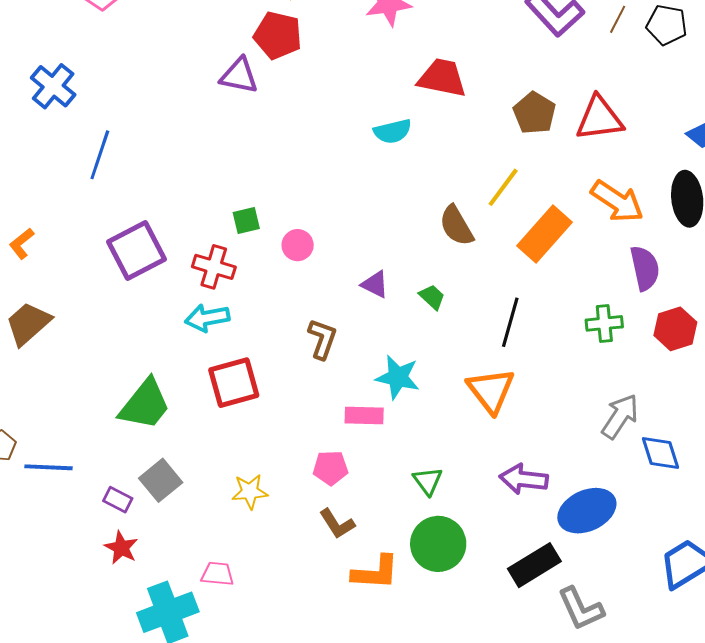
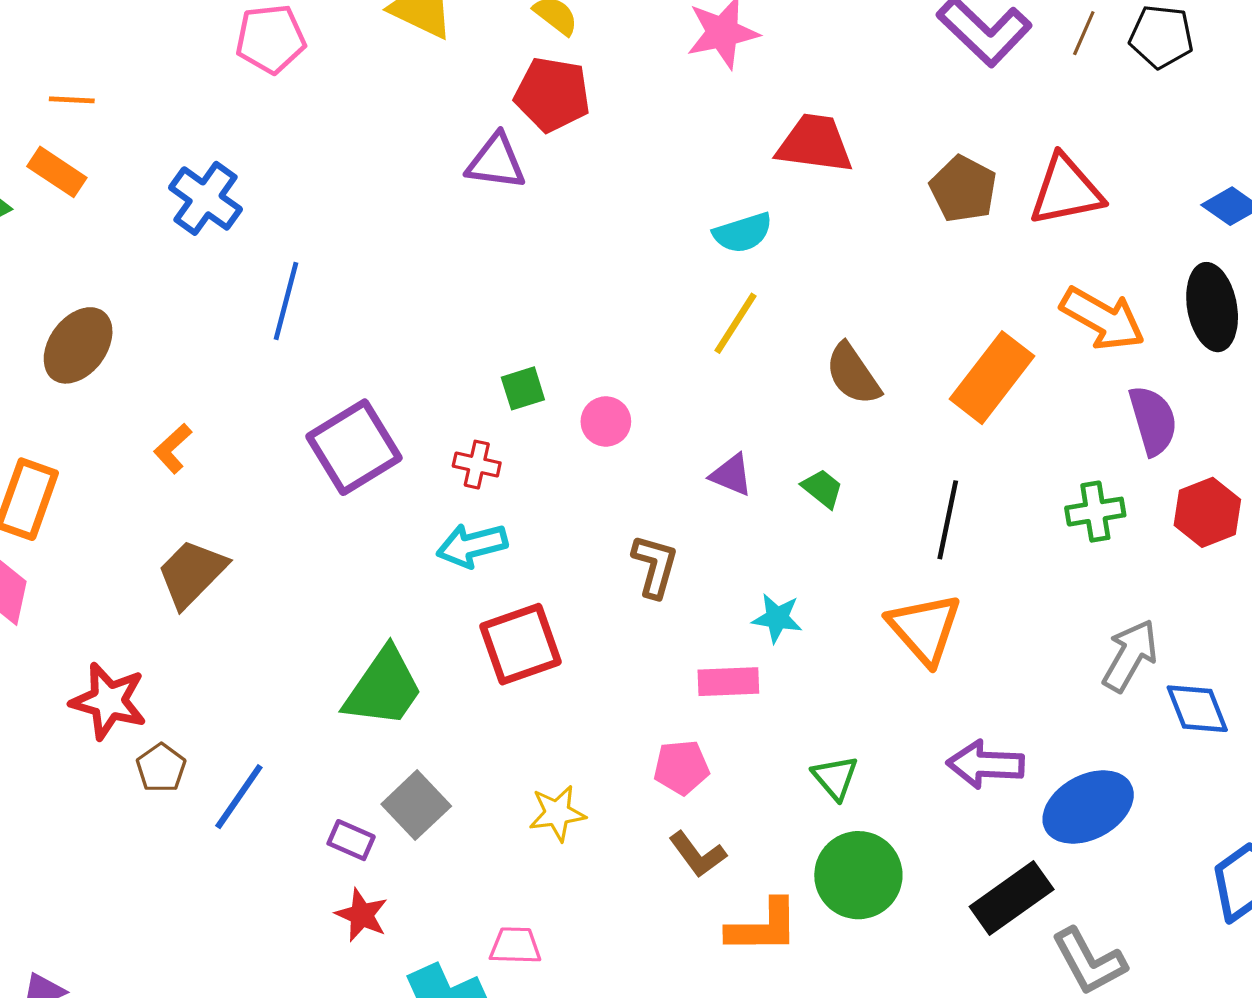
yellow line: (503, 187) -> (736, 323), moved
red cross: (214, 267) -> (477, 465), size x0.7
cyan star: (398, 377) -> (777, 618), size x0.7
blue line: (49, 467) -> (239, 797), turned -54

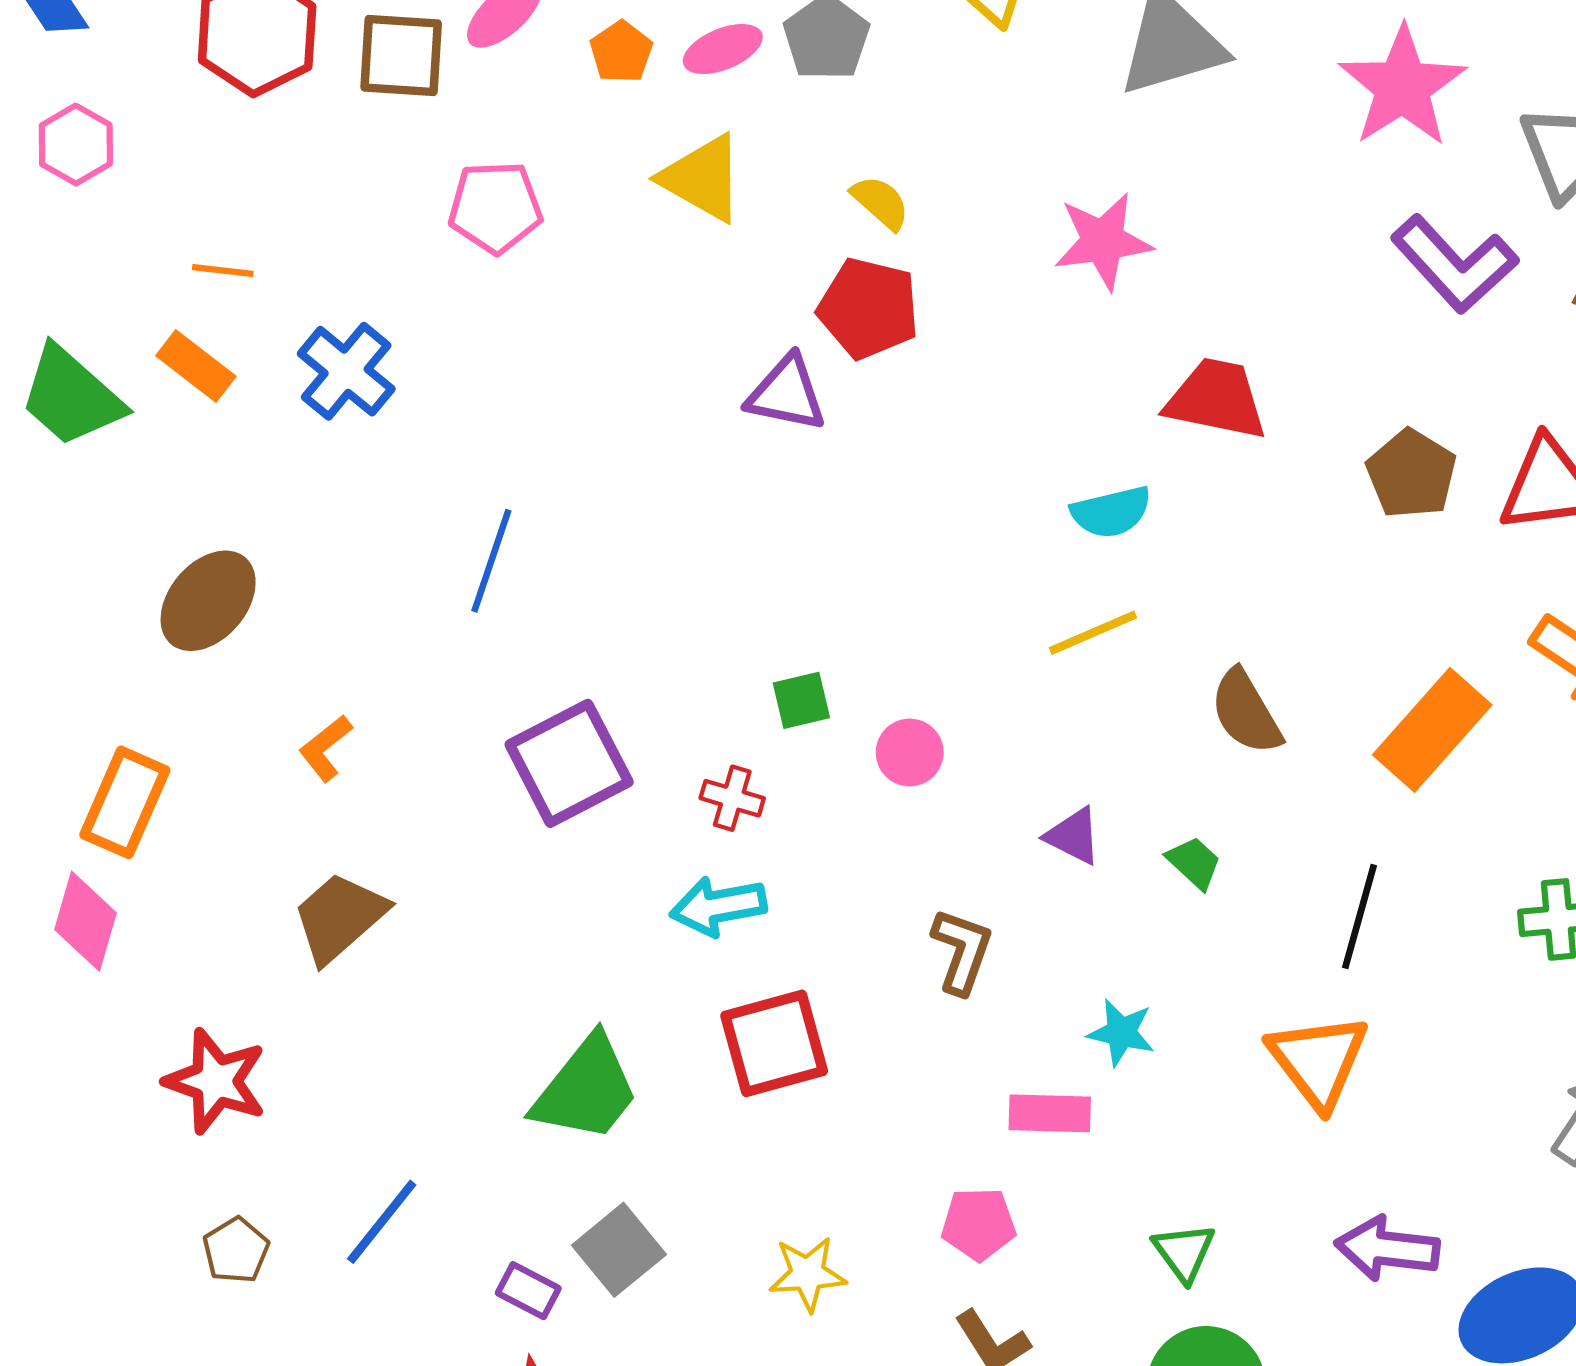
blue cross: (206, 198) -> (346, 371), moved
yellow line: (736, 323) -> (1093, 633), turned 30
brown pentagon: (161, 768) -> (236, 1250), moved

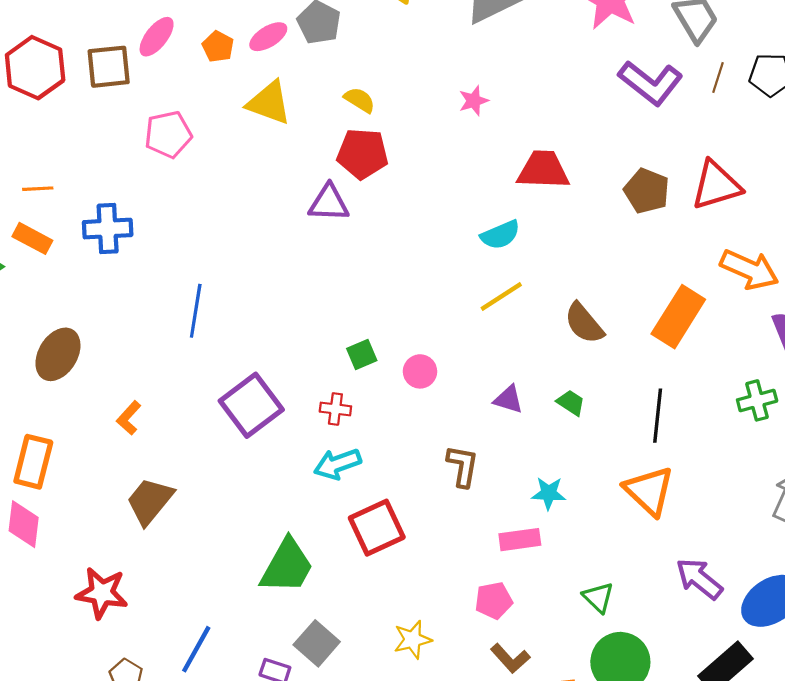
pink star: (1103, 241) -> (474, 101), size x0.6
blue cross: (346, 371) -> (108, 229), turned -33
purple arrow: (1387, 1249) -> (699, 579), turned 42

